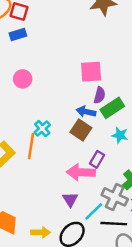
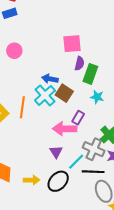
green rectangle: (112, 108) -> (90, 74), turned -36
blue arrow: (86, 112) -> (50, 79), moved
cyan cross: (42, 129) -> (45, 95), moved, size x1.5

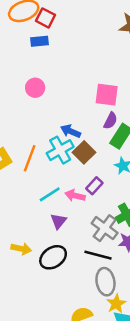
pink arrow: (65, 129) -> (75, 196), size x0.7
cyan line: (76, 162) -> (50, 194), moved

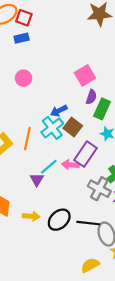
pink square: (107, 95) -> (85, 75), turned -30
blue arrow: (71, 131) -> (59, 111), turned -42
purple rectangle: (94, 186) -> (86, 154), size x1.6
purple triangle: (58, 221) -> (37, 180), moved
black line: (98, 255) -> (88, 223), moved

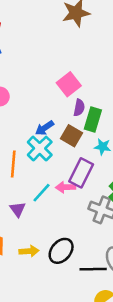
brown square: (73, 127) -> (71, 136), moved
purple triangle: (37, 180) -> (18, 209), moved
black line: (88, 223) -> (93, 269), moved

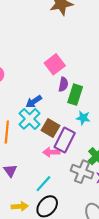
brown square: (71, 136) -> (51, 128), moved
cyan line: (41, 193) -> (43, 184), moved

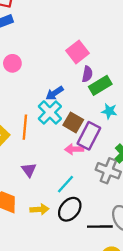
green rectangle: (75, 95) -> (100, 85), turned 42

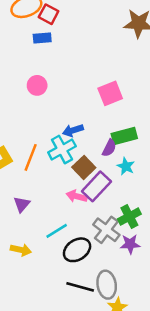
purple semicircle: (87, 74) -> (109, 148), moved
black ellipse: (70, 209) -> (77, 250), moved

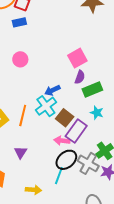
purple semicircle: (109, 148) -> (80, 77), moved
cyan line: (57, 231) -> (59, 176), moved, turned -30
yellow arrow: (21, 250) -> (33, 190), moved
black ellipse: (77, 250) -> (66, 160), moved

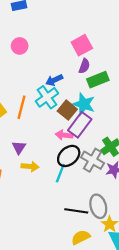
cyan star: (97, 113) -> (84, 104), moved, size x1.5
yellow arrow: (33, 190) -> (30, 166), moved

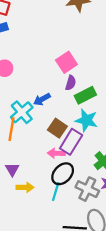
cyan cross: (47, 97) -> (22, 112), moved
cyan star: (84, 104) -> (86, 120), moved
gray cross: (92, 160) -> (87, 189), moved

